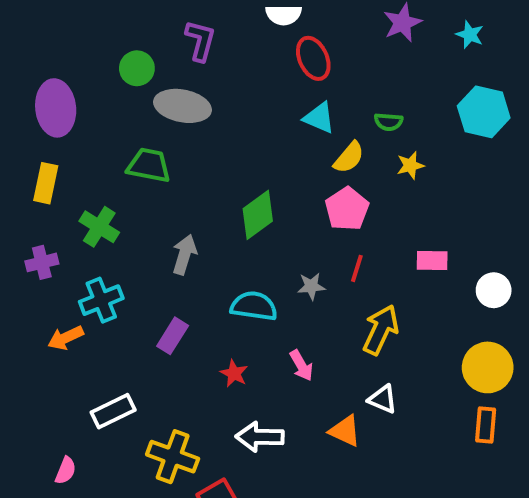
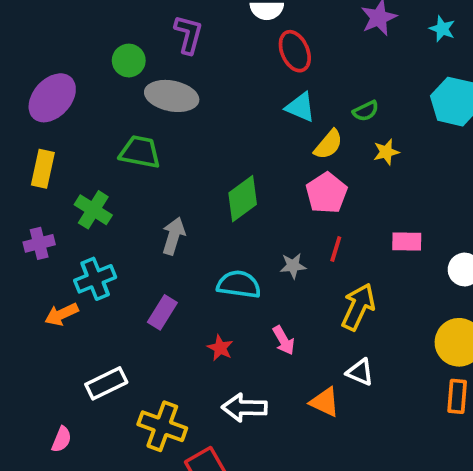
purple ellipse: (56, 108) -> (52, 98), turned 48
green semicircle: (389, 122) -> (366, 111), turned -30

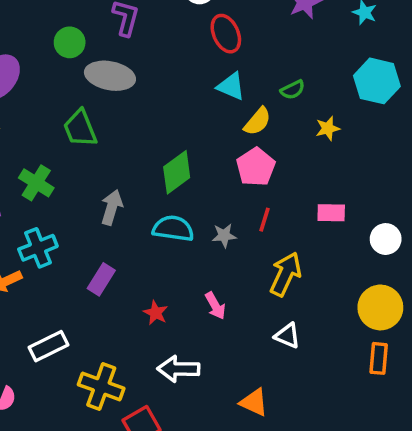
green trapezoid: (140, 152) -> (80, 128), turned -123
yellow star: (386, 152) -> (328, 128), moved
cyan semicircle: (239, 284) -> (173, 228), moved
orange triangle: (325, 402) -> (254, 402), moved

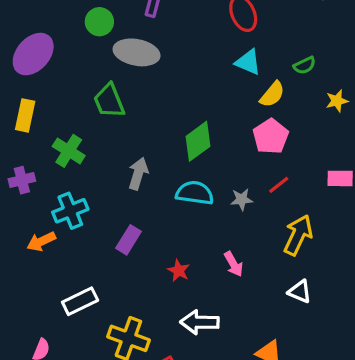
red line: (264, 220) -> (279, 185), turned 35

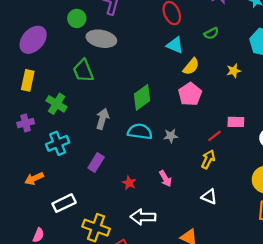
green semicircle: (305, 65) -> (211, 33), moved
red line: (279, 185) -> (215, 136), moved
yellow arrow: (298, 235) -> (208, 159), size x0.7
orange arrow: (41, 241) -> (34, 179), moved

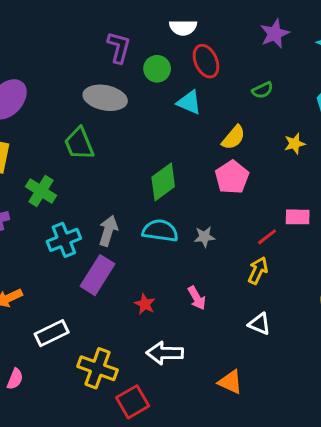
green circle: (77, 18) -> (157, 69), moved
cyan triangle: (175, 45) -> (189, 102), moved
gray arrow: (102, 119) -> (108, 231), moved
cyan cross: (58, 143) -> (64, 240), moved
purple rectangle: (96, 163) -> (97, 275), size x1.4

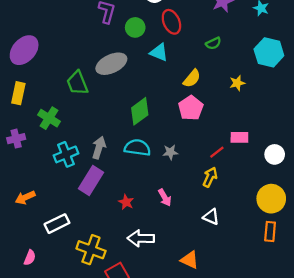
gray ellipse: (105, 98) -> (111, 64), moved, turned -36

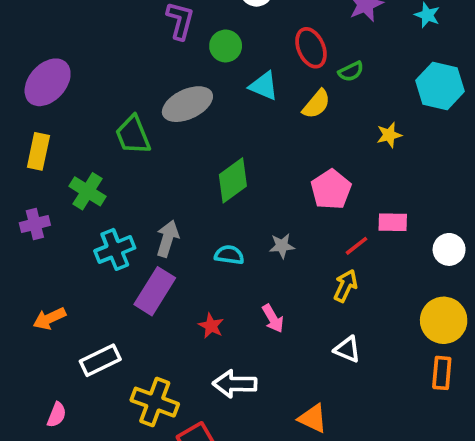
red ellipse: (171, 22) -> (311, 48), moved
yellow semicircle: (192, 78) -> (316, 104), moved
pink pentagon: (191, 108) -> (331, 189), moved
cyan semicircle: (137, 148) -> (229, 255), moved, size x0.7

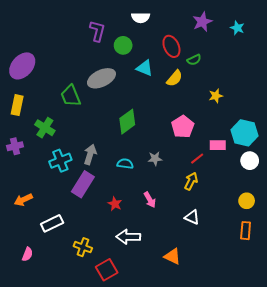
cyan hexagon: (440, 86) -> (245, 133), moved
yellow circle: (444, 320) -> (247, 201), size x0.6
yellow cross: (155, 402) -> (83, 247), size x0.7

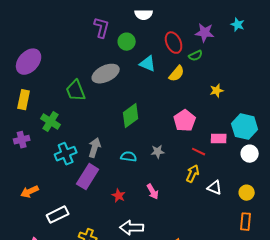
purple star: (202, 22) -> (205, 33), moved, turned 30
red line: (197, 159) -> (199, 152), turned 64
white triangle: (192, 217) -> (215, 188), moved

